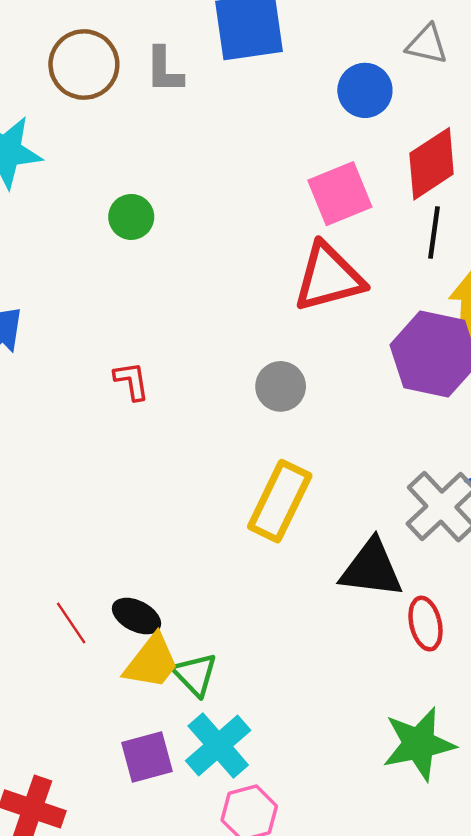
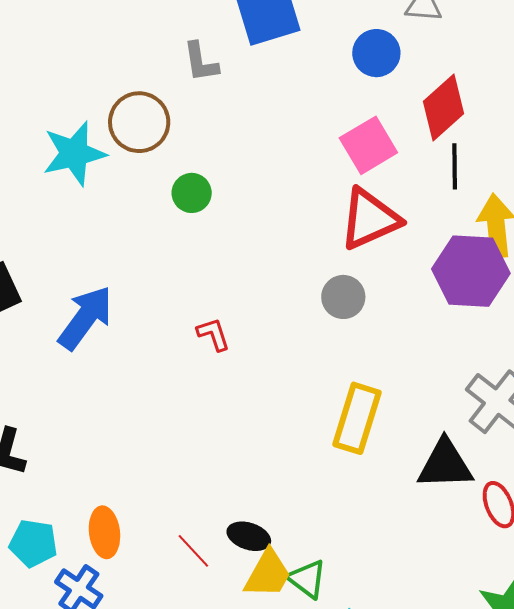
brown circle: (84, 64) -> (139, 122), moved
gray circle: (281, 386) -> (343, 297), moved

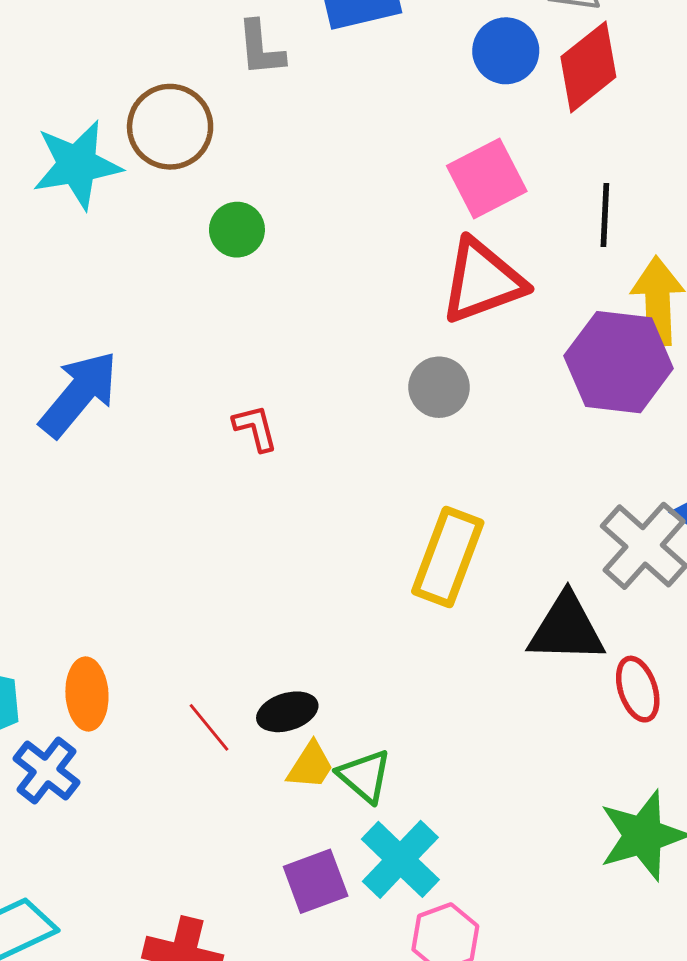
red diamond: (443, 107) -> (588, 67), moved
black ellipse: (249, 536) -> (287, 712), turned -39
yellow trapezoid: (268, 574) -> (310, 766), size x0.7

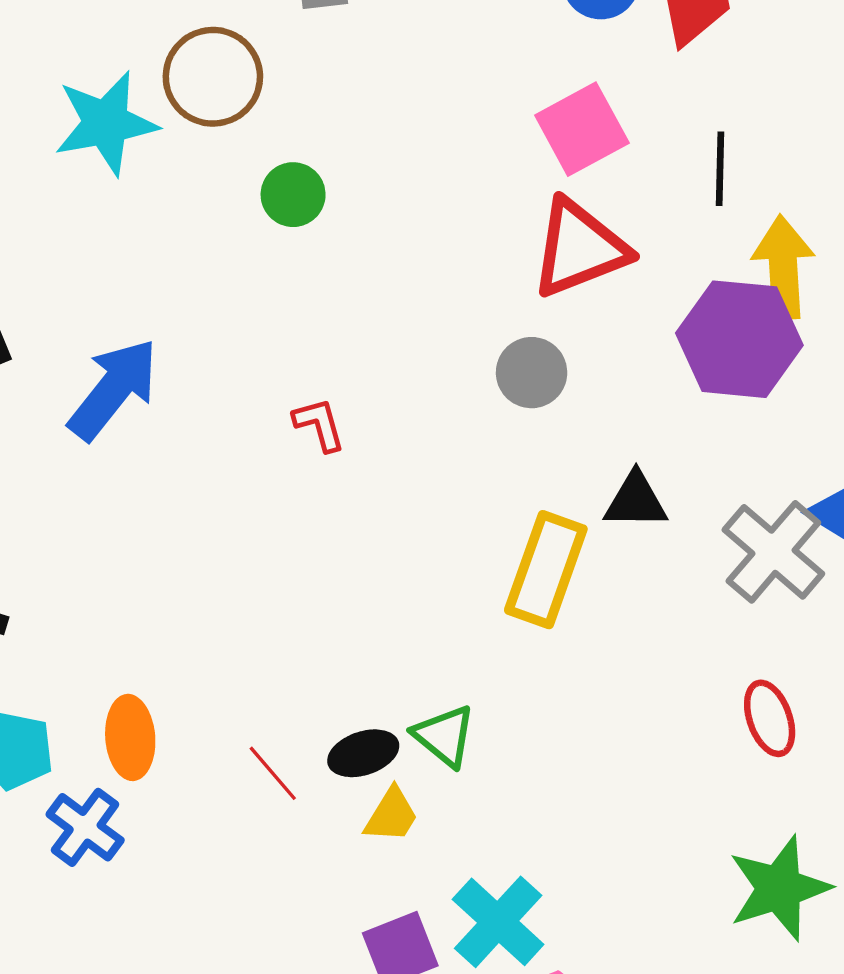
black triangle: (566, 629) -> (636, 501), moved, size x0.7
green triangle: (365, 776) -> (444, 736), moved

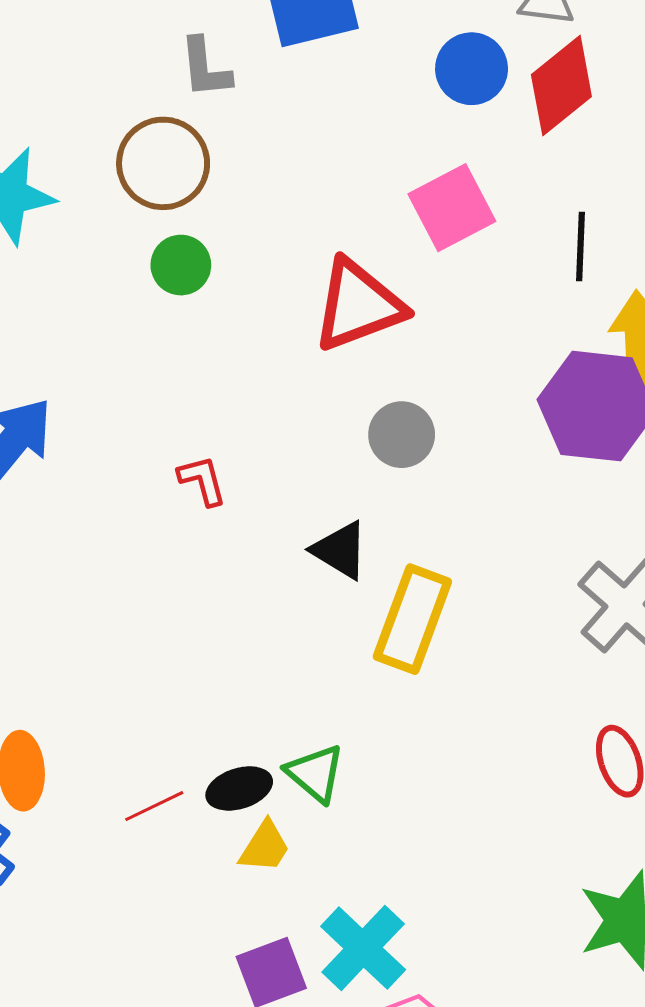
brown circle: (213, 77) -> (163, 163), moved
red triangle: (579, 248) -> (358, 305), moved
black triangle: (636, 501) -> (340, 550), moved, turned 30
red line: (273, 773) -> (154, 806), turned -76

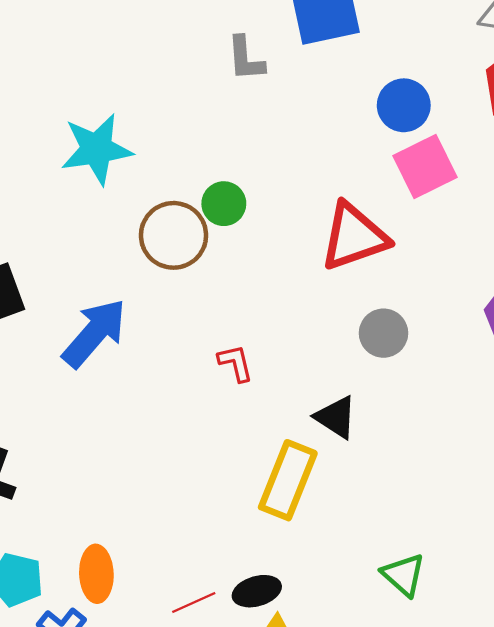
blue circle: (472, 69) -> (404, 105), moved
brown circle: (163, 163) -> (174, 235), moved
yellow rectangle: (412, 619) -> (288, 480), moved
green triangle: (315, 773) -> (403, 575), moved

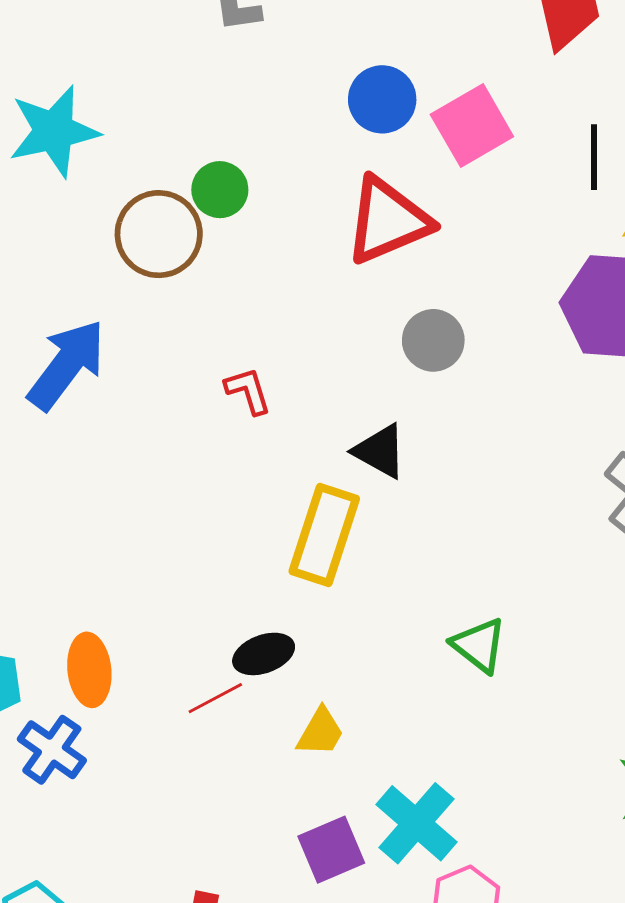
blue circle: (404, 105) -> (382, 99), moved
black ellipse: (257, 591) -> (264, 654), moved

